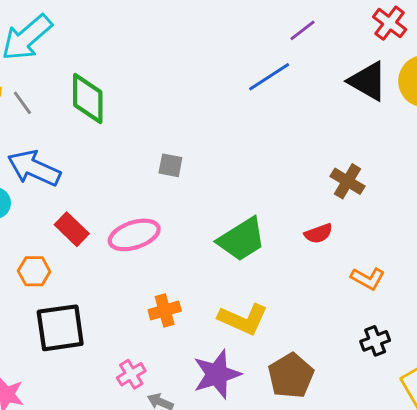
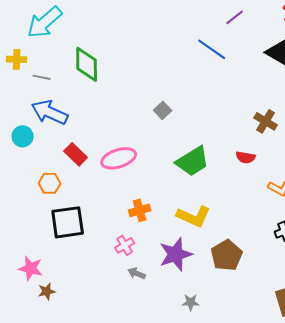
blue line: (269, 77) -> (212, 49), turned 68
gray line: (22, 103) -> (42, 77), moved, turned -42
gray square: (170, 165) -> (163, 110), moved, turned 36
red semicircle: (318, 234) -> (246, 157), turned 30
pink cross: (131, 374) -> (125, 245), moved

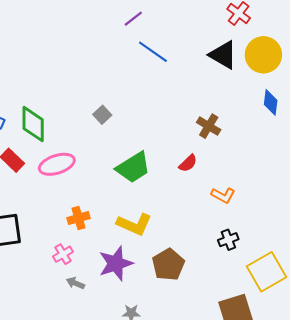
purple line: (235, 17) -> (133, 19), moved
green diamond: (87, 64) -> (33, 124), moved
red semicircle: (246, 157) -> (188, 163), turned -54

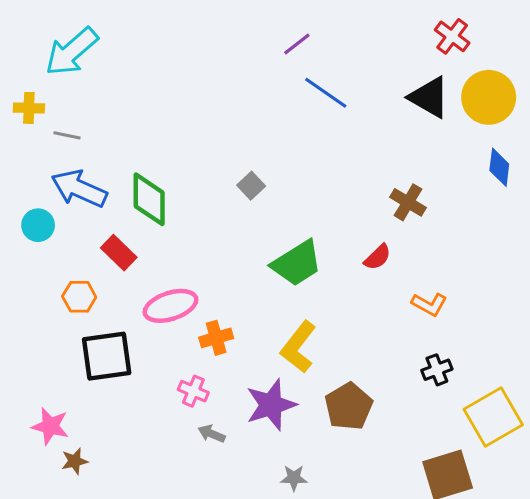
pink ellipse: (57, 164) -> (170, 306), moved
yellow L-shape: (134, 224) -> (298, 347), turned 104
pink cross: (63, 254) -> (193, 391), turned -36

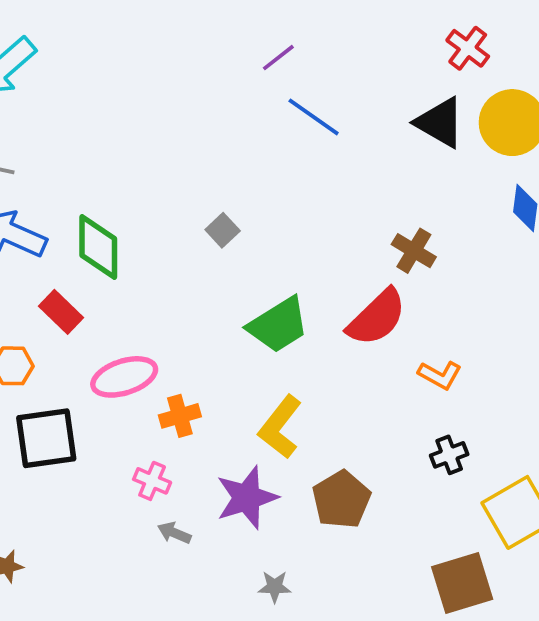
red semicircle: (378, 257) -> (377, 317), size x1.8

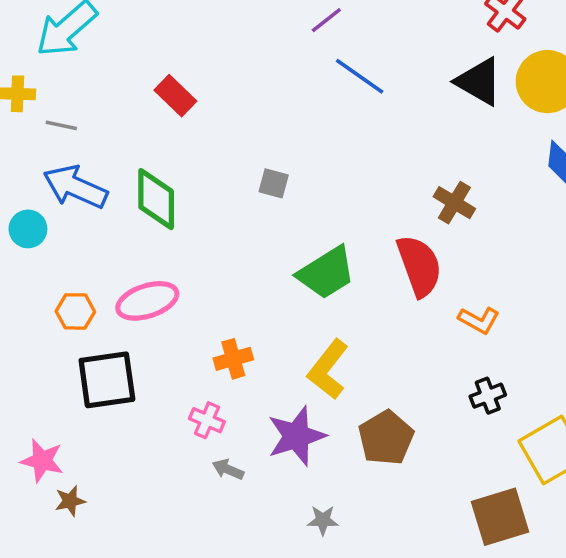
gray square: (223, 230) -> (274, 183), turned -32
red rectangle: (61, 312) -> (175, 96), moved
red semicircle: (377, 317) -> (419, 266), turned -66
pink ellipse: (124, 377) -> (147, 301), moved

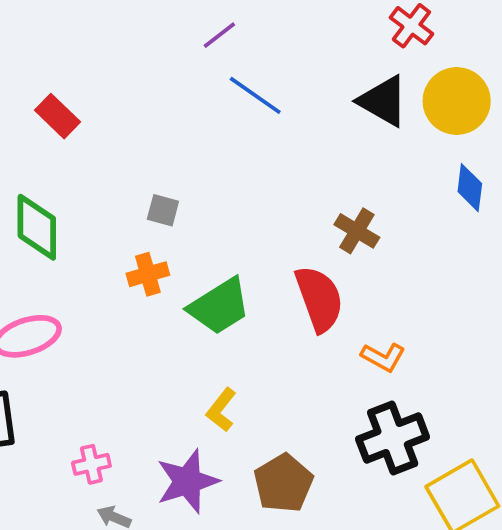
orange cross: (233, 359) -> (148, 274), moved
yellow L-shape: (328, 369) -> (221, 410), size x0.7
black cross: (488, 396) -> (393, 438), size x1.8
pink cross: (207, 420) -> (91, 464), turned -36

